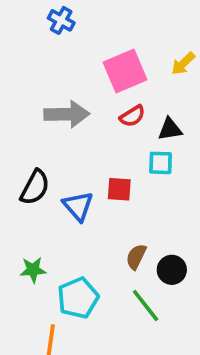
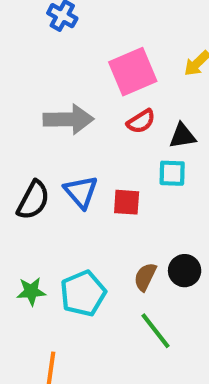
blue triangle: (78, 206) -> (81, 192), moved
black circle: (172, 270) -> (185, 271), moved
cyan pentagon: (78, 298) -> (83, 293), moved

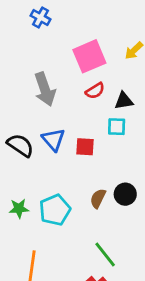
gray arrow: (68, 119) -> (45, 89), turned 72
black semicircle: (33, 200) -> (20, 145), turned -84
green line: (156, 331) -> (105, 254), moved

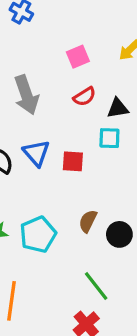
pink square: (89, 56) -> (78, 57), size x0.6
black circle: (125, 194) -> (119, 234), moved

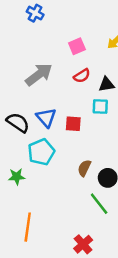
gray arrow: (26, 95) -> (39, 75), turned -108
cyan pentagon: (38, 234) -> (41, 152), moved
green line: (96, 286) -> (99, 204), moved

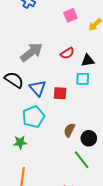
pink square: (77, 46) -> (70, 15), moved
black semicircle: (18, 123) -> (14, 80), moved
green star: (17, 177) -> (20, 142), moved

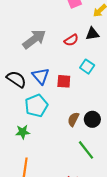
black triangle: (88, 60) -> (92, 34), moved
cyan square: (83, 79) -> (87, 67), turned 32
black semicircle: (14, 80) -> (16, 79), moved
black circle: (89, 138) -> (92, 119), moved

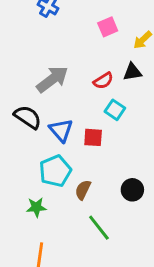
cyan square: (87, 67) -> (115, 110), moved
black semicircle: (16, 79) -> (28, 117), moved
brown semicircle: (73, 119) -> (83, 190), moved
green line: (86, 150) -> (99, 228), moved

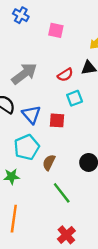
pink square: (108, 27) -> (56, 30), moved, turned 35
cyan square: (115, 110) -> (75, 98), turned 35

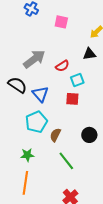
red semicircle: (65, 75) -> (62, 66), moved
red square: (57, 120) -> (72, 99), moved
green star: (11, 176) -> (27, 155), moved

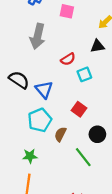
gray arrow: (34, 59) -> (38, 36), moved, turned 140
red square: (72, 99) -> (79, 109), moved, turned 32
green line: (66, 161) -> (83, 157), moved

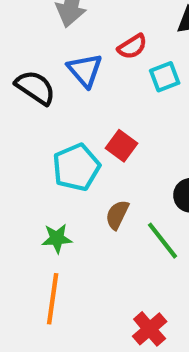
blue triangle: (44, 90) -> (85, 70), moved
red square: (79, 109) -> (122, 146), moved
brown semicircle: (60, 134) -> (117, 215), moved

